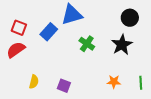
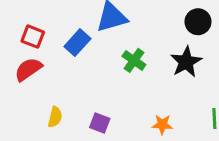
orange star: (114, 82) -> (162, 124), moved

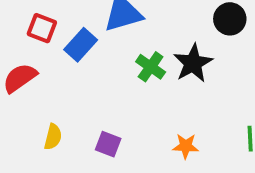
red square: (33, 37) -> (42, 28), moved
black star: (186, 62) -> (193, 63), moved

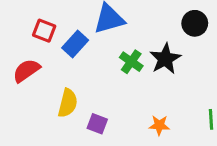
yellow semicircle: (53, 137) -> (68, 103), moved, size x1.4

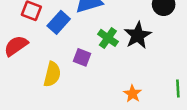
purple square: (97, 124) -> (82, 57), moved
orange star: (159, 125) -> (133, 94), turned 30

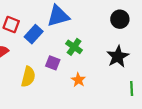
black star: (138, 35) -> (118, 56), moved
orange star: (133, 94) -> (78, 80), moved

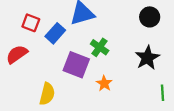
purple square: (53, 63) -> (76, 65), size x1.6
yellow semicircle: (28, 77) -> (47, 94), moved

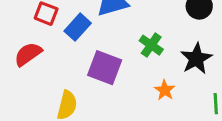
green cross: (100, 47) -> (151, 45), moved
orange star: (104, 83) -> (165, 90), moved

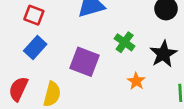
blue rectangle: (78, 27) -> (35, 47), moved
red semicircle: (28, 54) -> (18, 89), moved, turned -30

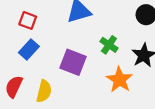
orange star: (136, 81) -> (119, 80), size x1.6

